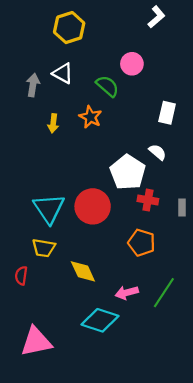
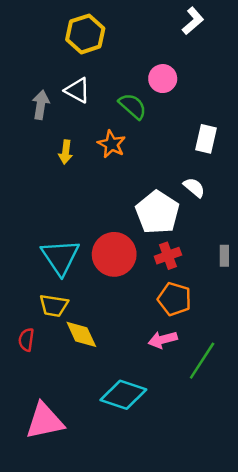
red cross: (148, 200) -> (168, 256), moved, turned -30
yellow diamond: (83, 271) -> (81, 334), moved
pink arrow: (127, 293) -> (163, 340), moved

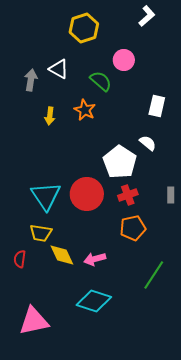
yellow hexagon: (85, 34) -> (84, 28), moved
orange pentagon: (174, 299) -> (133, 228), turned -30
pink arrow: (163, 340) -> (95, 259), moved

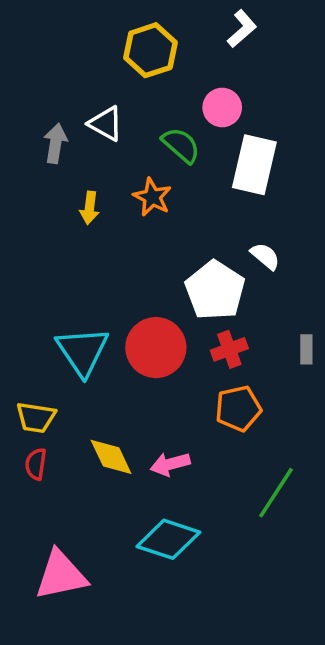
white L-shape: (147, 16) -> (242, 29), moved
white rectangle: (157, 106) -> (254, 165), moved, size x1.5
yellow trapezoid: (41, 233) -> (36, 417), moved

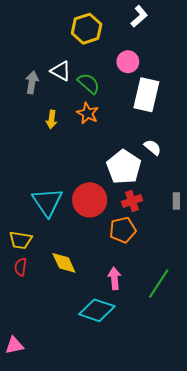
green semicircle: (181, 145) -> (89, 83), moved
orange pentagon: (238, 409) -> (123, 230), moved
pink arrow: (170, 464) -> (114, 278), moved, turned 100
pink triangle: (61, 575) -> (14, 345), moved, size x0.6

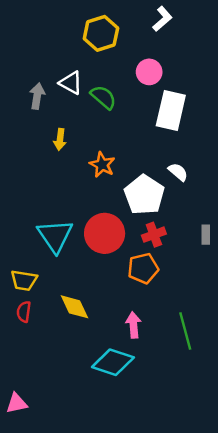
orange star: (88, 113) -> (102, 165), moved
green line: (159, 283) -> (185, 331), turned -48

